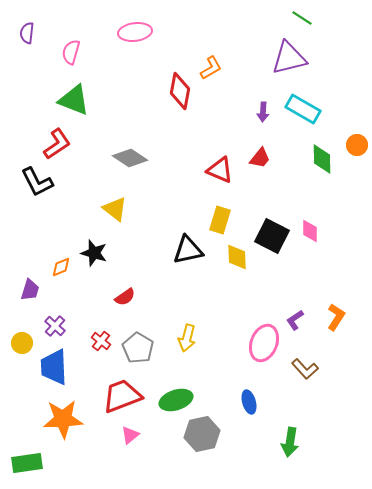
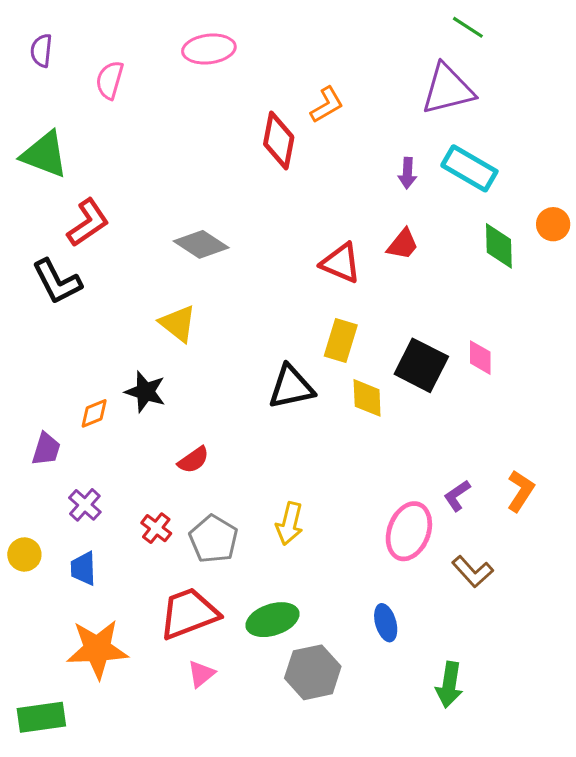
green triangle: (74, 100) -> (45, 154), moved
yellow circle: (22, 343) -> (24, 554), moved
blue trapezoid: (54, 367) -> (83, 568), size x0.6

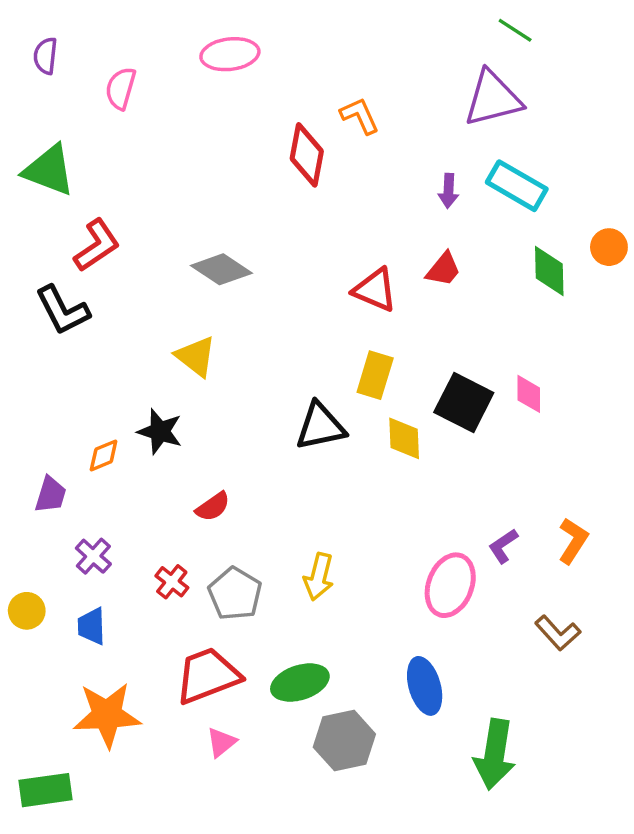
orange L-shape: (327, 105) -> (360, 116), turned -84
brown L-shape: (473, 572) -> (558, 633), moved
blue ellipse: (386, 623) -> (425, 686), size x1.4
green arrow: (449, 685) -> (495, 754), size x1.4

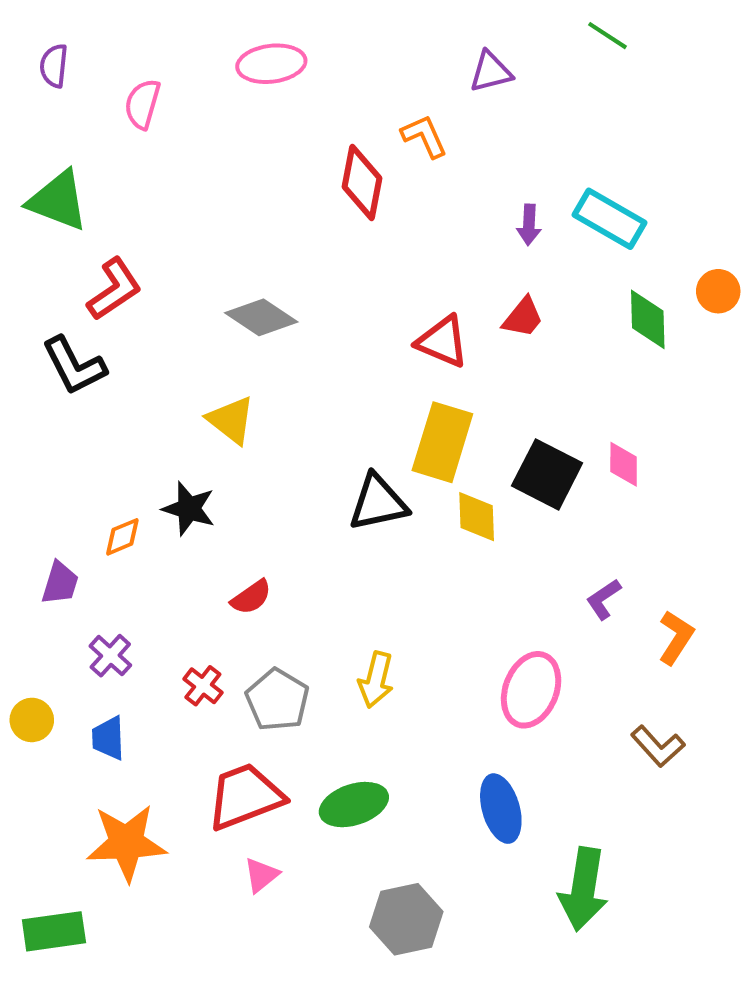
purple triangle: (493, 99) -> (491, 72), moved, size x0.6
yellow rectangle: (375, 375) -> (442, 442), size x1.4
purple L-shape: (503, 546) -> (603, 599), moved
gray hexagon: (344, 741) -> (406, 919), moved

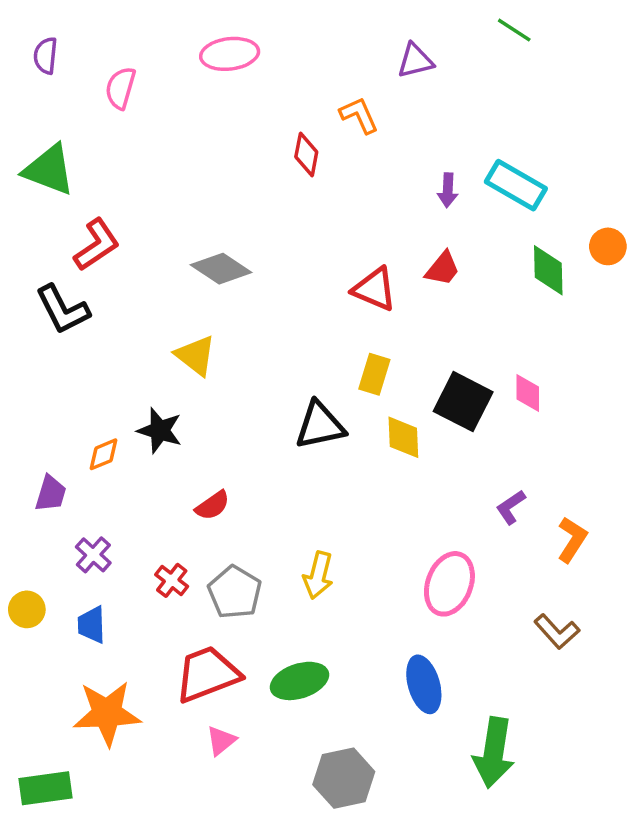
red diamond: (362, 183) -> (306, 154), size x0.7
yellow rectangle: (442, 442) -> (374, 374), size x0.6

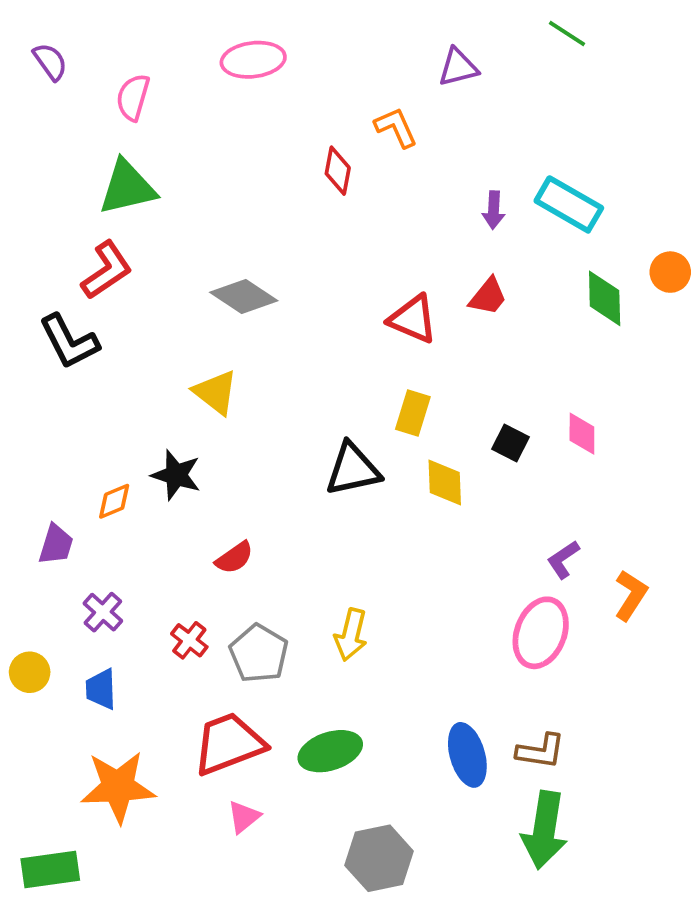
purple semicircle: (46, 56) -> (50, 62), turned 138
green triangle: (49, 170) -> (127, 188), moved, turned -34
black square: (463, 402) -> (511, 443), size x0.6
pink ellipse: (449, 584) -> (541, 633), moved
brown L-shape: (557, 632) -> (541, 751), moved, turned -39

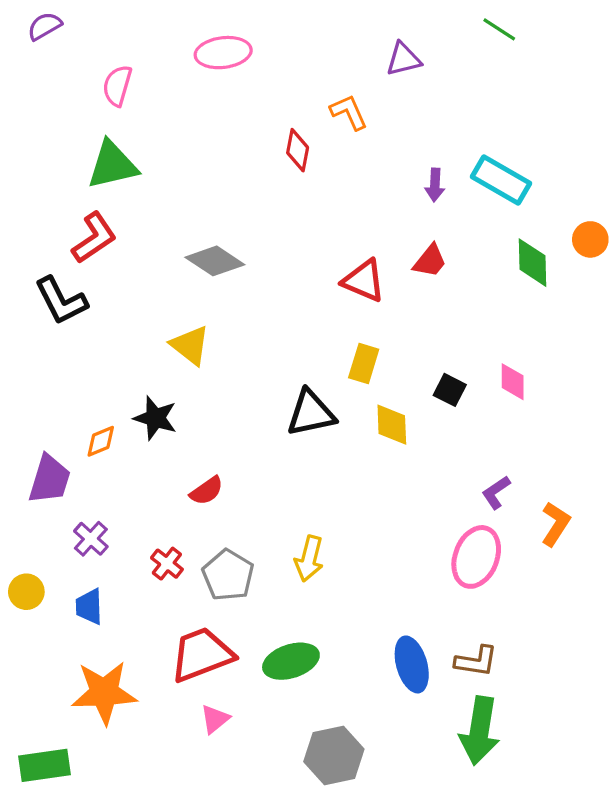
purple semicircle: (50, 62) -> (45, 26), moved, turned -84
purple trapezoid: (56, 544) -> (50, 479), size x1.4

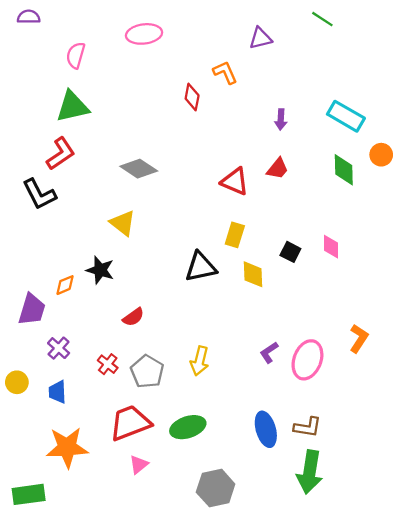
purple semicircle: (45, 26) -> (29, 17), turned 30
cyan rectangle: (501, 180) -> (346, 116), moved
purple L-shape: (496, 492) -> (269, 352), moved

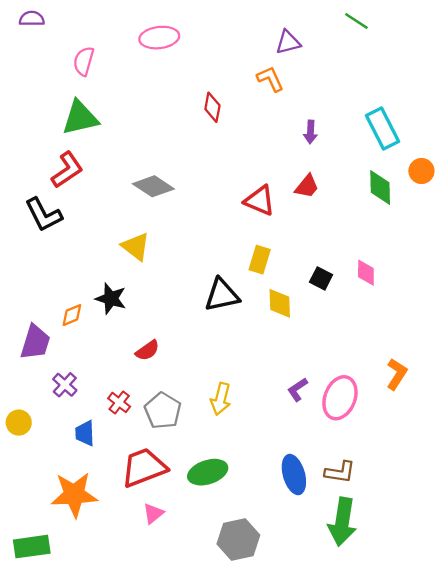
orange L-shape: (225, 72) -> (270, 79), moved
cyan rectangle: (346, 116) -> (382, 128), turned 33
blue trapezoid: (57, 392) -> (85, 433), moved

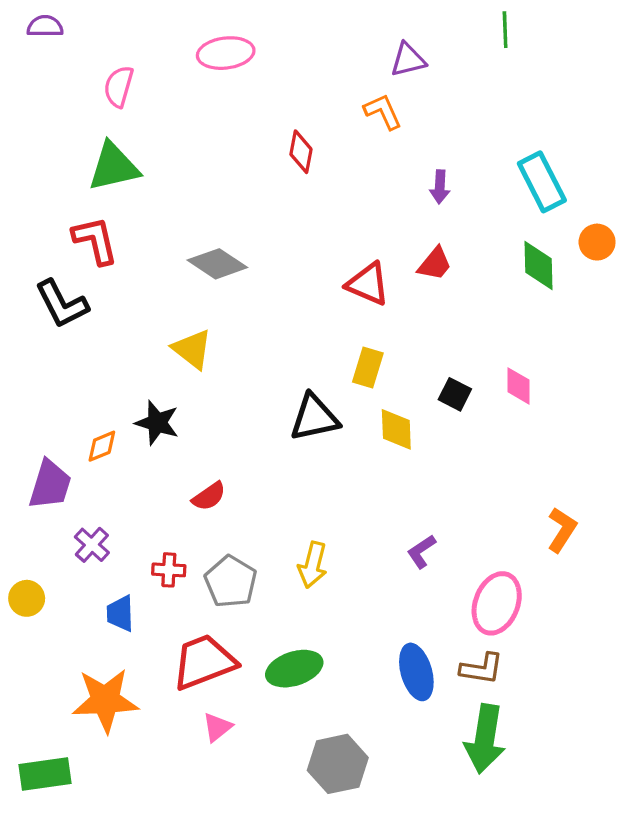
green line: (356, 21) -> (505, 30), turned 55
red L-shape: (67, 170) -> (95, 240), turned -69
pink ellipse: (340, 398) -> (497, 603), moved
red cross: (119, 402) -> (169, 570), turned -35

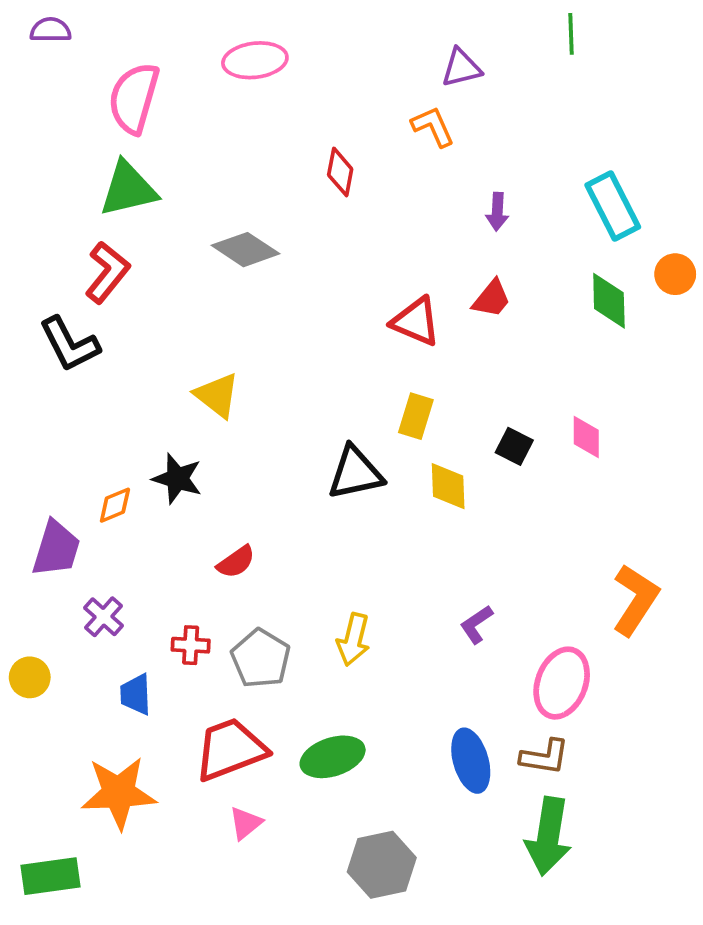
pink semicircle: (119, 87) -> (134, 98), size x1.5
red L-shape: (95, 240) -> (107, 272), turned 52
gray diamond: (217, 264) -> (245, 250), moved
orange L-shape: (562, 530) -> (635, 600), size x1.4

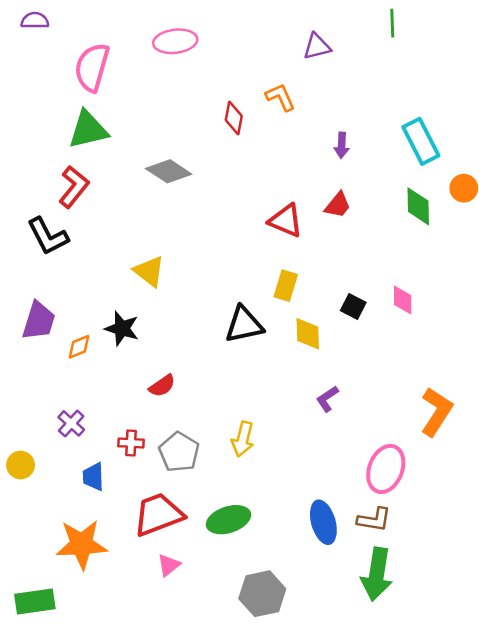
orange L-shape: (433, 127) -> (280, 97), moved
purple trapezoid: (56, 549) -> (39, 321), moved
purple L-shape: (476, 624) -> (327, 399), moved

